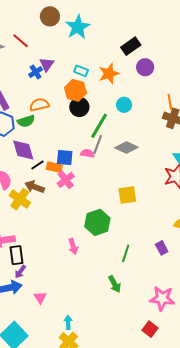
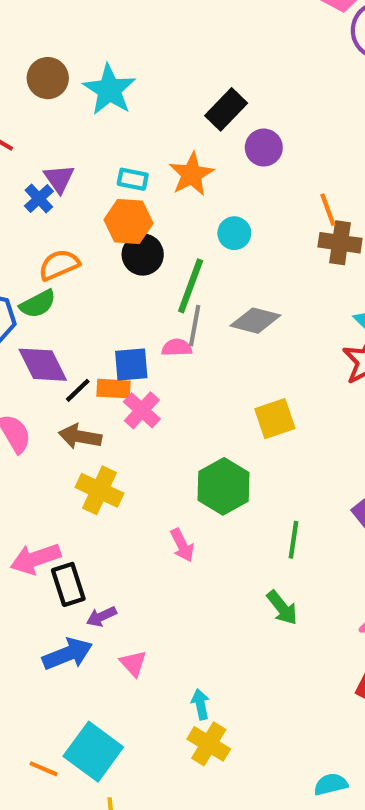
yellow cross: (20, 199) -> (99, 490), moved
purple arrow: (20, 272) -> (101, 617), moved, turned 40

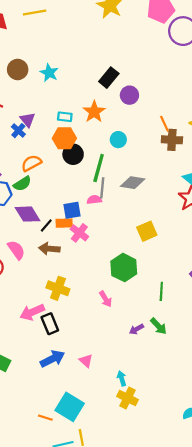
cyan star: (109, 90) -> (49, 73), size x0.7
yellow cross: (99, 490) -> (58, 288), moved
purple arrow: (101, 617) -> (136, 329), moved

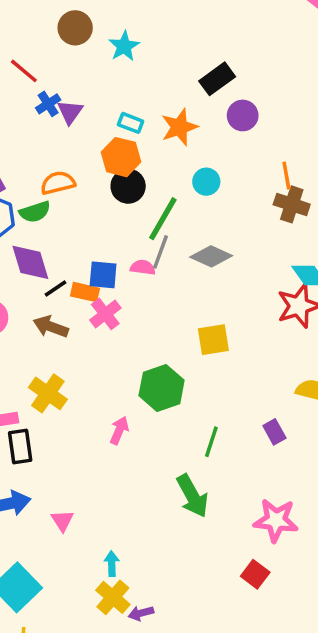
blue cross: (18, 131) -> (48, 104), moved
pink arrow: (106, 299) -> (119, 430), turned -140
green arrow: (159, 326) -> (192, 496), size x1.4
purple arrow: (136, 329) -> (141, 613), moved

